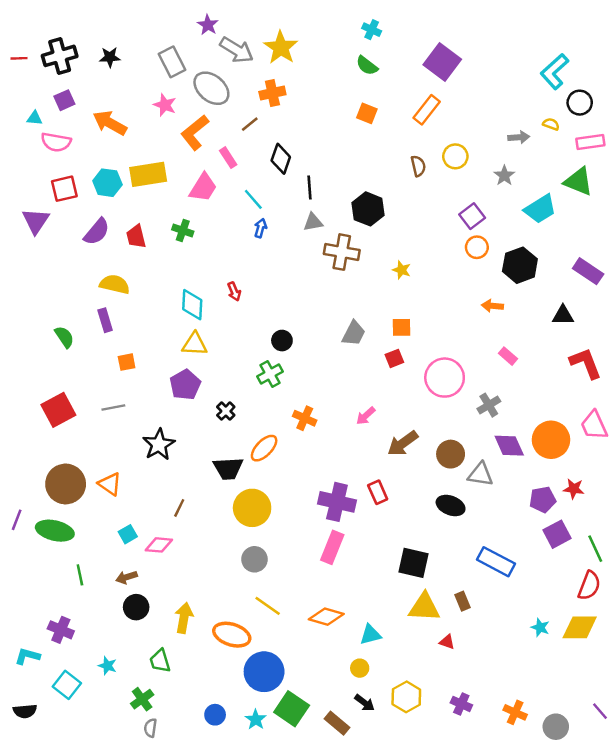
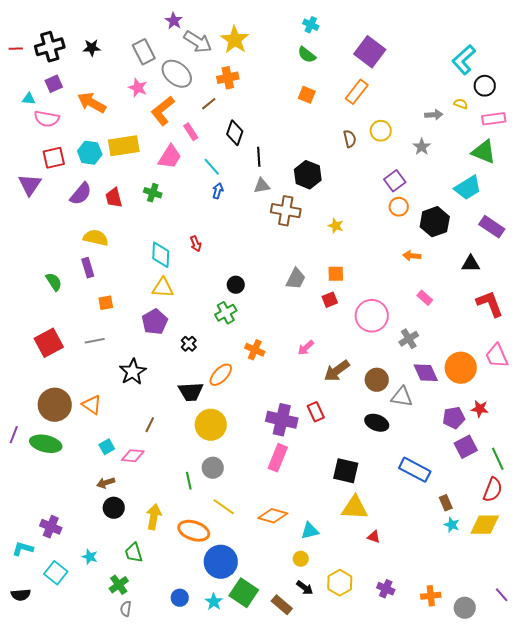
cyan trapezoid: (540, 209) -> (468, 188), moved
green line: (80, 575) -> (189, 481), moved
brown rectangle: (463, 601) -> (446, 503), moved
orange cross: (515, 712) -> (431, 596), turned -30

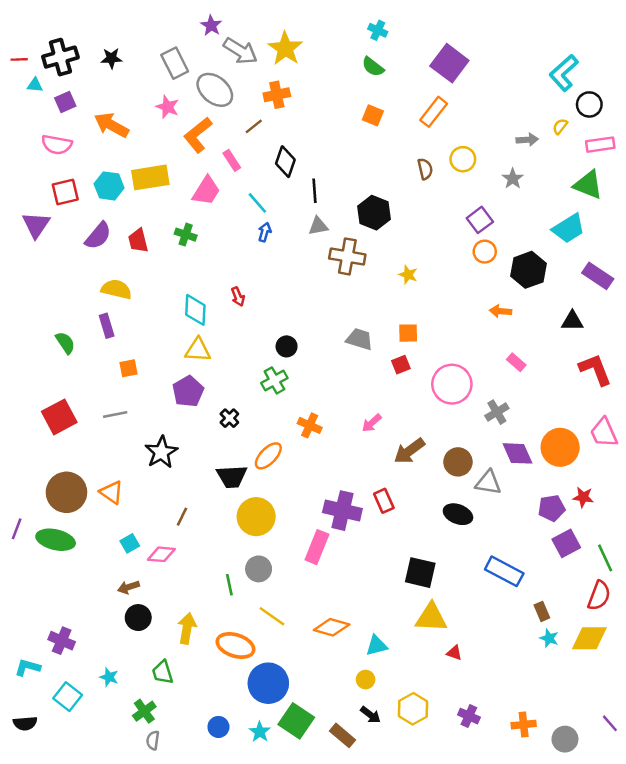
cyan triangle: (29, 99) -> (35, 85), moved
yellow semicircle: (461, 104) -> (560, 126), turned -72
gray trapezoid: (296, 279) -> (359, 339), turned -100
pink rectangle: (278, 458) -> (317, 547), moved

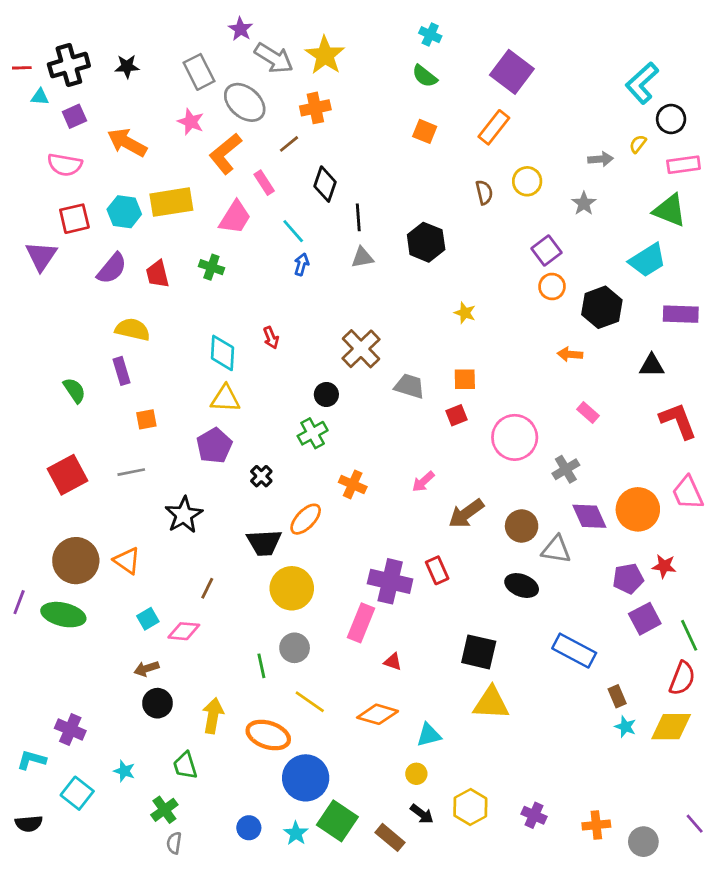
brown cross: (347, 256) -> (361, 349), moved, turned 36
purple rectangle: (598, 276) -> (681, 314), turned -32
red triangle: (454, 653) -> (393, 662), moved

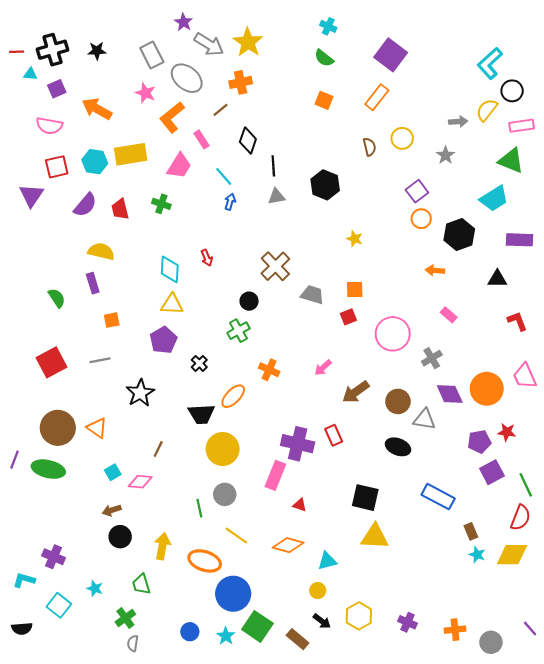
yellow semicircle: (638, 144) -> (487, 110), size x1.6
red L-shape: (678, 421) -> (517, 321), size x0.7

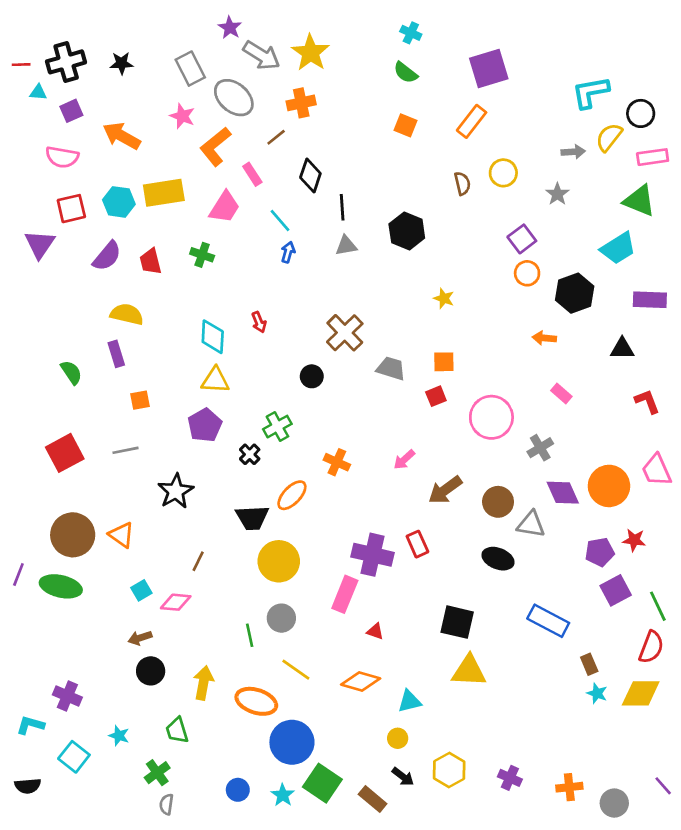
purple square: (391, 55) -> (489, 69), turned 36
cyan L-shape: (490, 63) -> (590, 92), moved, turned 32
green cross: (238, 331) -> (277, 427), moved

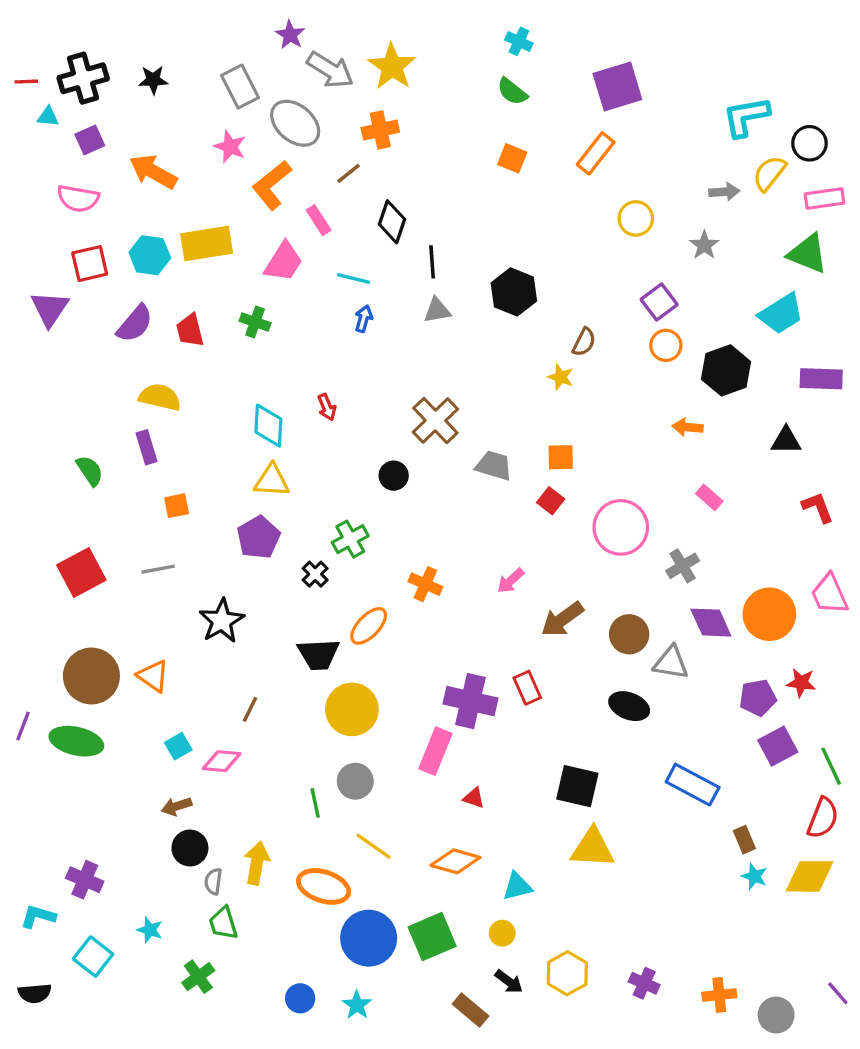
brown semicircle: (462, 183) -> (584, 342), moved, turned 40
cyan line: (280, 220) -> (354, 279), turned -35
red square: (436, 396) -> (551, 501), turned -30
green square: (322, 783) -> (432, 937), moved, turned 33
gray semicircle: (166, 804) -> (213, 881), moved

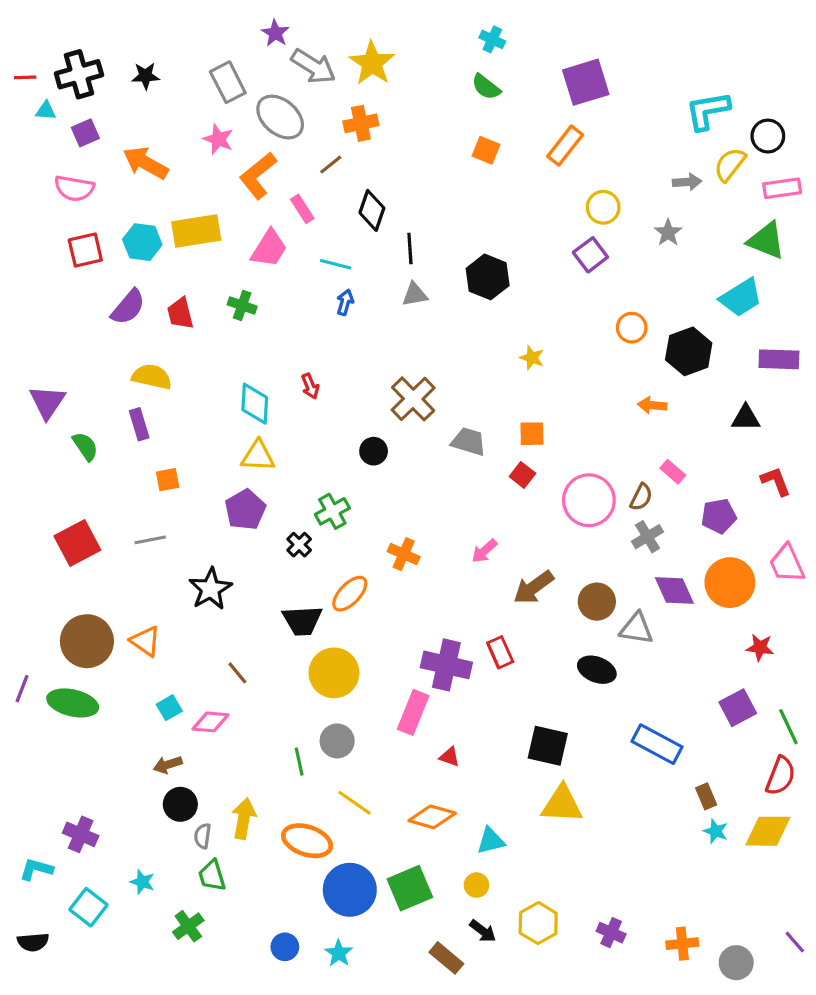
purple square: (659, 302) -> (590, 255), moved
purple triangle: (50, 309) -> (47, 402), moved
brown semicircle: (584, 342) -> (641, 497), moved
purple pentagon: (758, 698) -> (719, 516), moved
brown line: (250, 709) -> (237, 673), turned -65

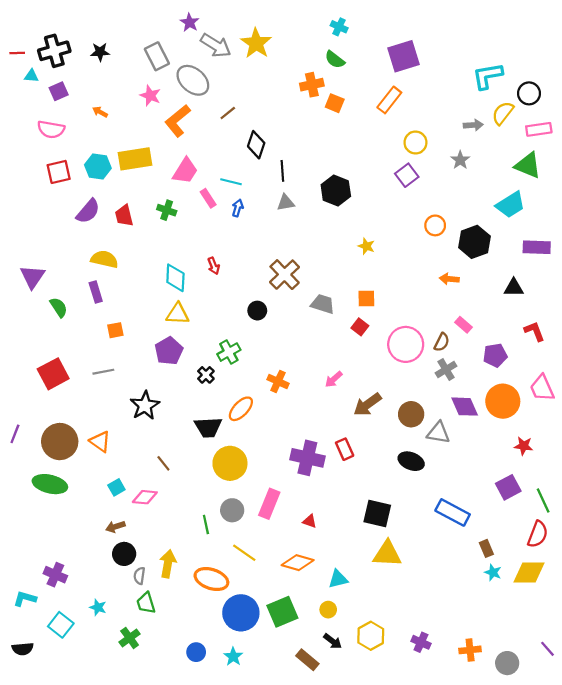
orange cross: (361, 123) -> (312, 85), moved
orange arrow: (146, 163) -> (100, 112), size x0.5
pink rectangle: (302, 209) -> (208, 198), moved
purple line: (22, 689) -> (15, 434), moved
pink rectangle: (413, 712) -> (269, 504), moved

